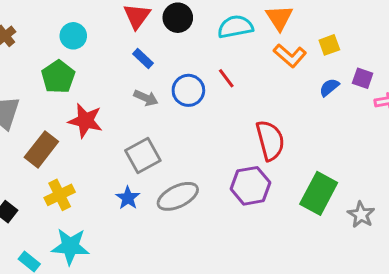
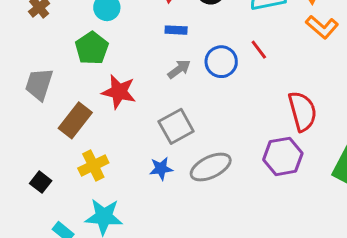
blue rectangle: (143, 59) -> (176, 30), turned -40
gray arrow: (146, 98) -> (179, 69), turned -60
blue star: (128, 198) -> (161, 169), turned 30

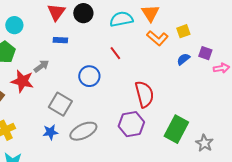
blue circle: (221, 62) -> (89, 76), moved
gray arrow: (179, 69) -> (41, 66), moved
gray square: (176, 126) -> (60, 104), turned -30

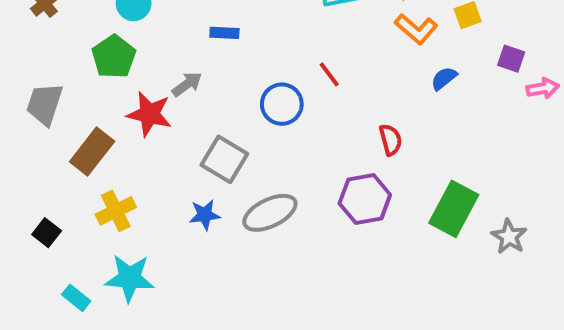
red line: (115, 53) -> (329, 74), moved
blue semicircle: (183, 59) -> (444, 78), moved
red semicircle: (144, 94) -> (390, 140), size x0.6

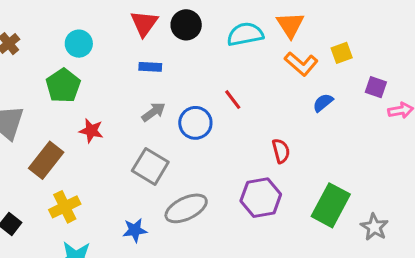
gray arrow: (187, 84) -> (153, 112), moved
red star: (149, 114) -> (91, 131), size x0.7
blue star: (205, 215) -> (135, 230), moved

